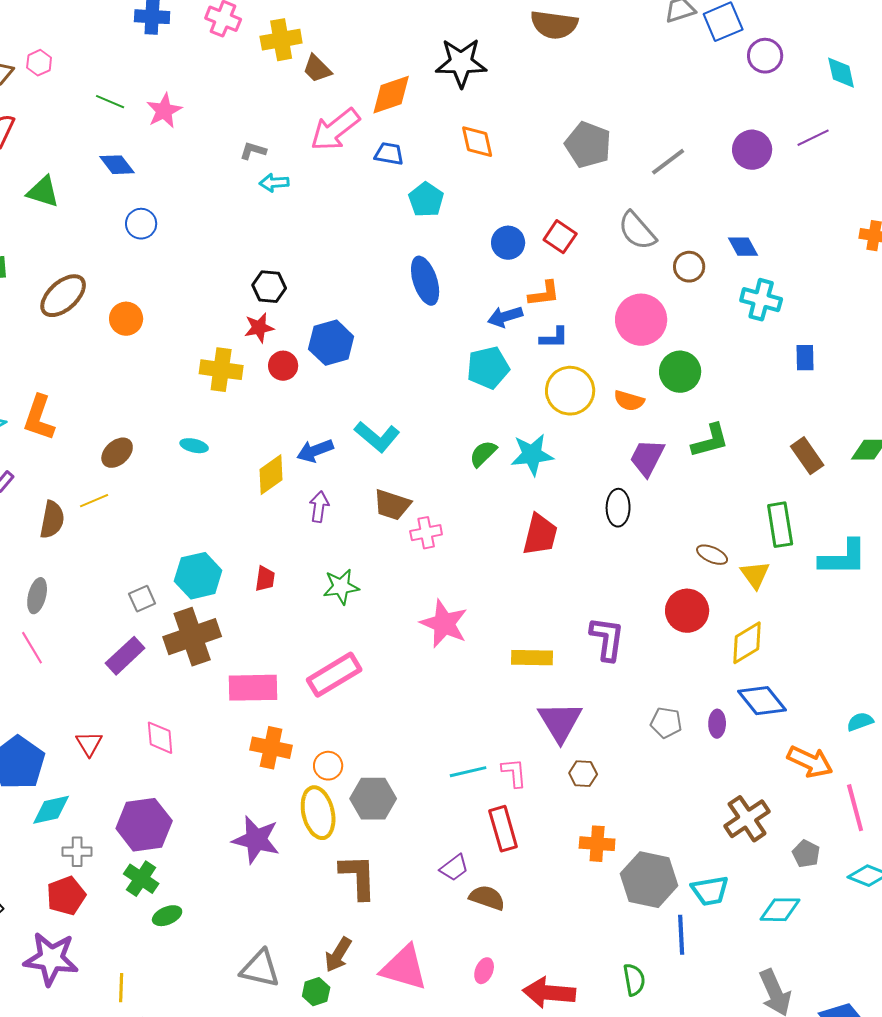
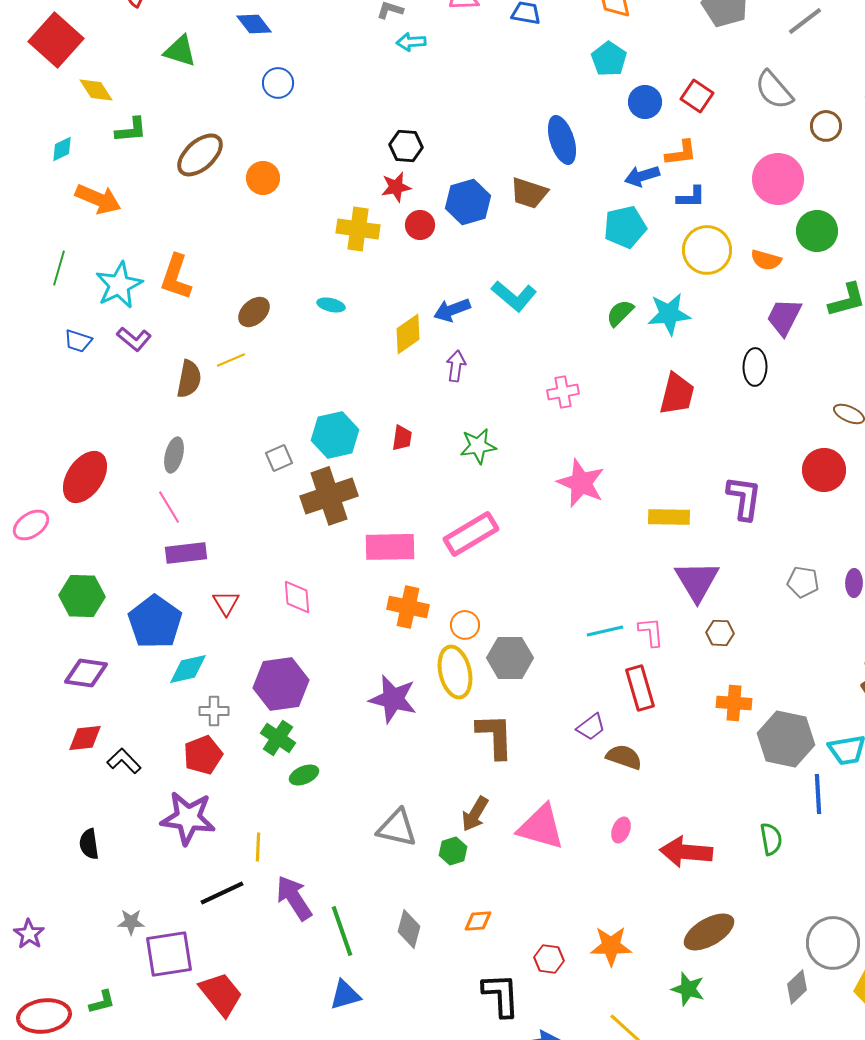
cyan pentagon: (426, 200) -> (609, 59), moved
brown trapezoid: (392, 505) -> (529, 193), moved
purple rectangle: (125, 656) -> (186, 553), moved, turned 36

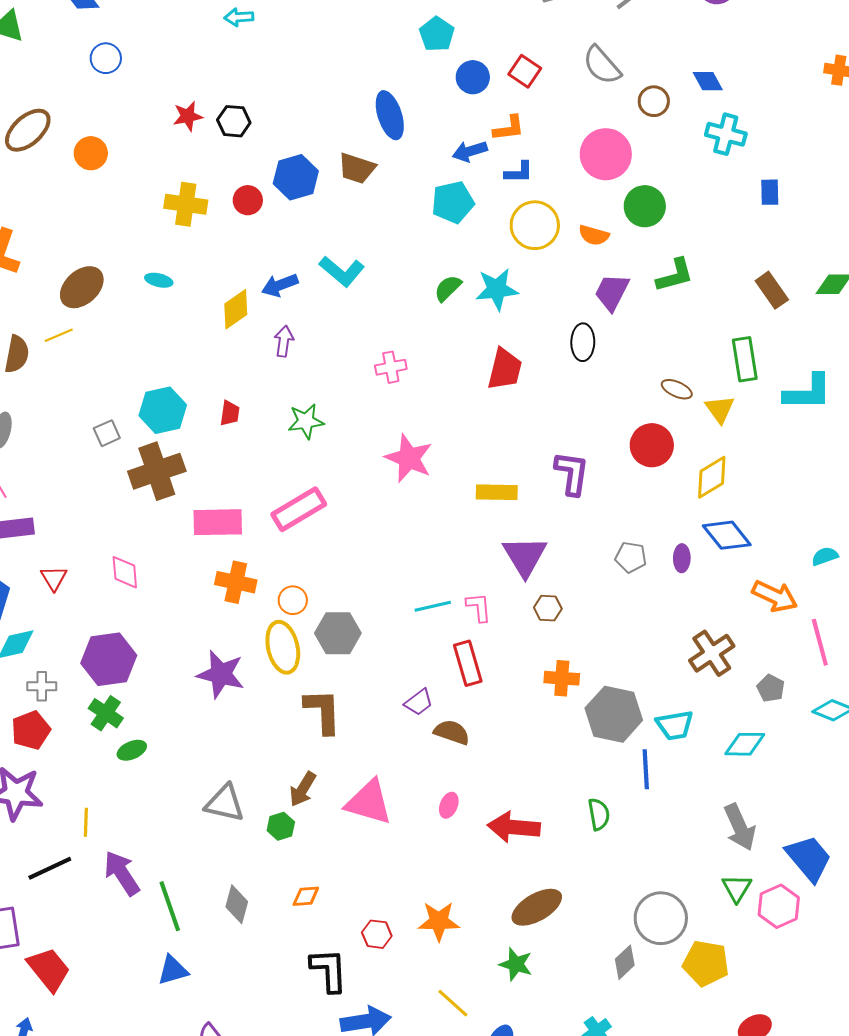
red star: (396, 187) -> (188, 116), moved
brown ellipse: (254, 312) -> (82, 287), size x1.4

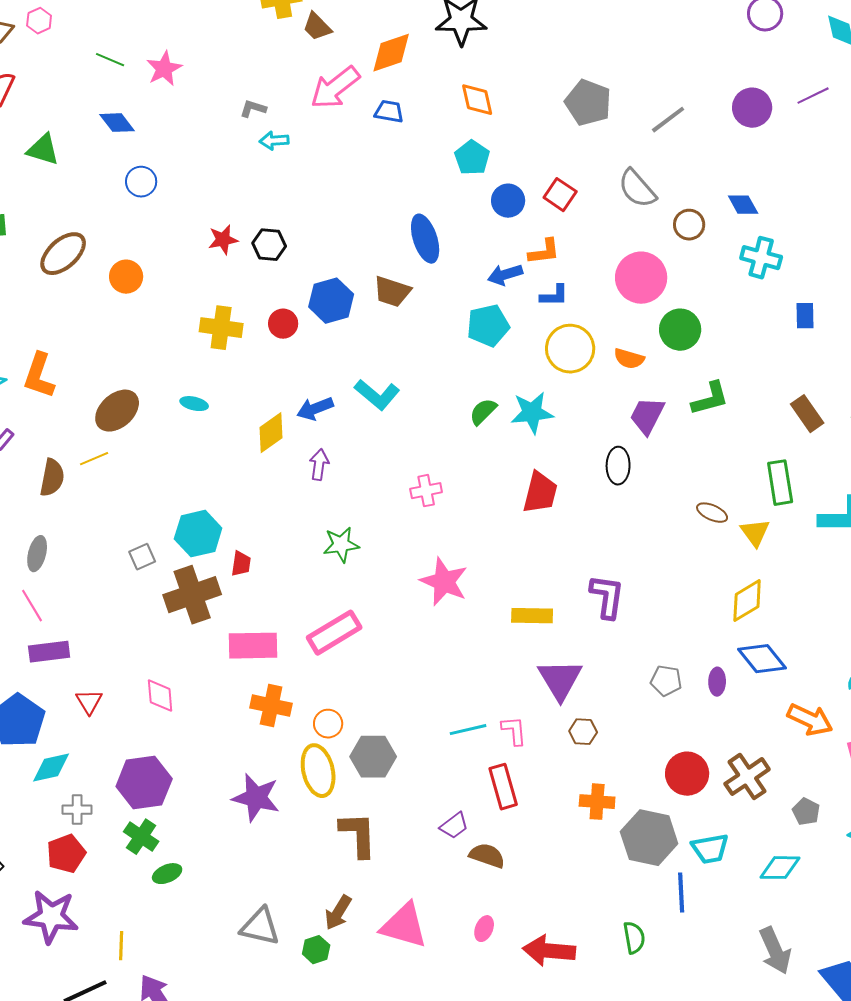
red trapezoid: (230, 413) -> (241, 564), moved
red circle: (652, 445) -> (687, 774), moved

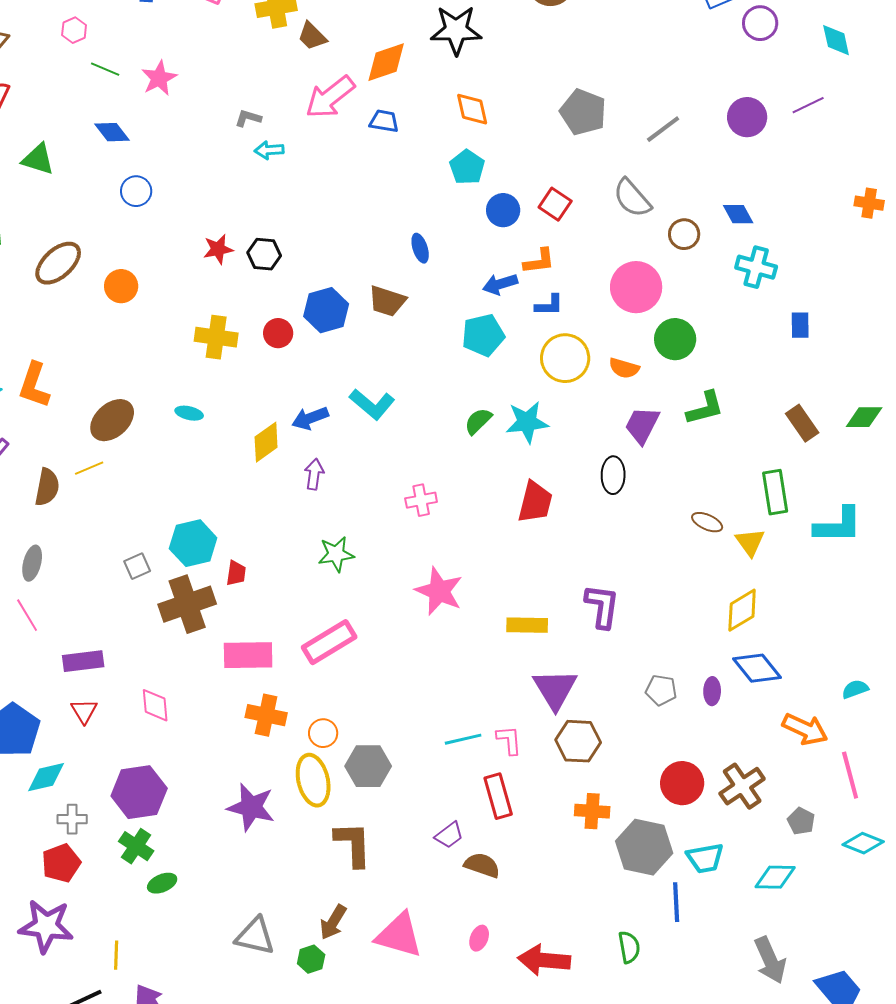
pink hexagon: (39, 21) -> (74, 30), moved
blue ellipse: (425, 239) -> (420, 248), size x0.6
purple rectangle: (49, 652) -> (83, 661), moved
brown hexagon: (583, 732) -> (578, 741), size x1.6

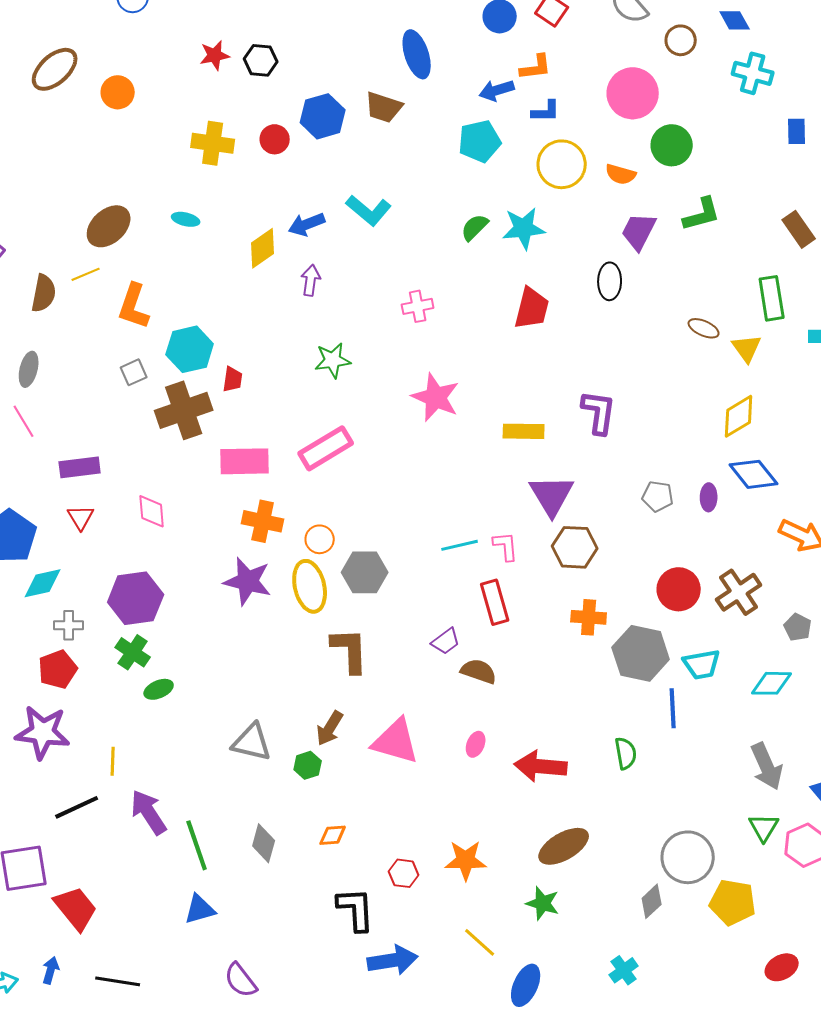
blue ellipse: (420, 248) -> (417, 54), size x1.6
orange L-shape: (34, 385) -> (134, 306), moved
purple star: (251, 807) -> (248, 581), moved

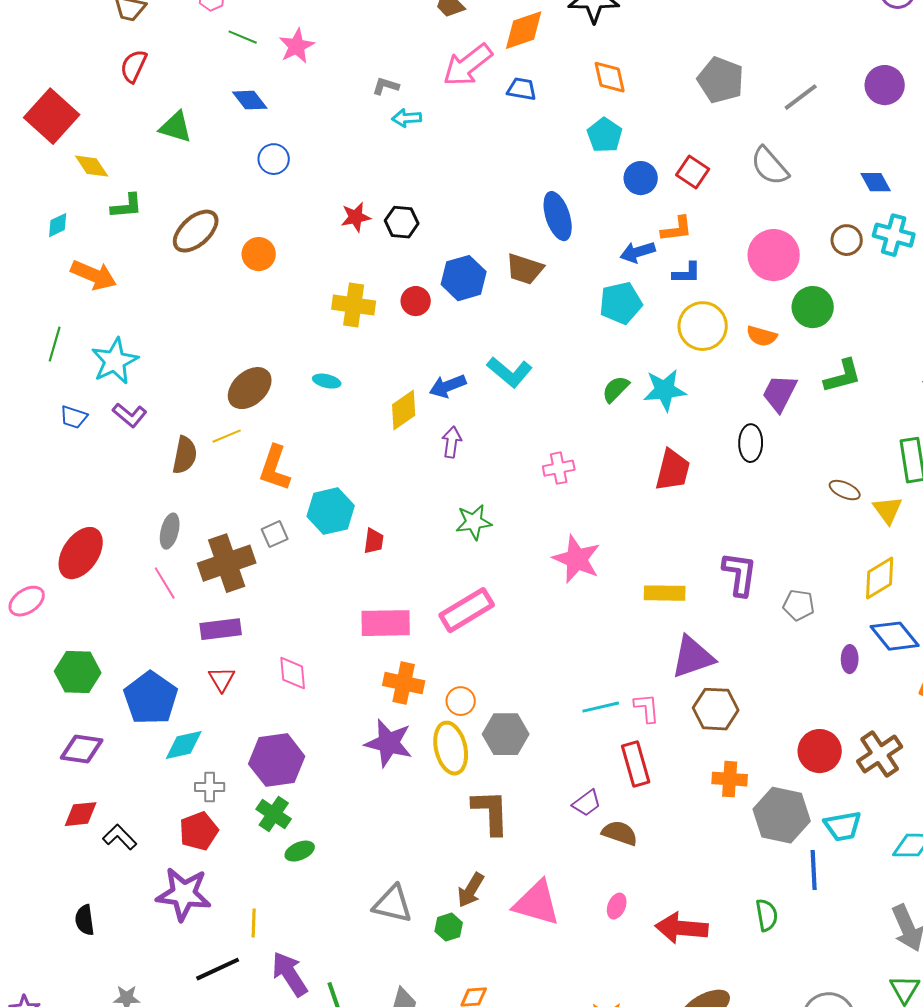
brown circle: (681, 40) -> (847, 240), moved
brown cross: (184, 410) -> (227, 563), moved
purple triangle: (552, 495) -> (693, 657), turned 42
gray pentagon: (658, 496) -> (799, 605), moved

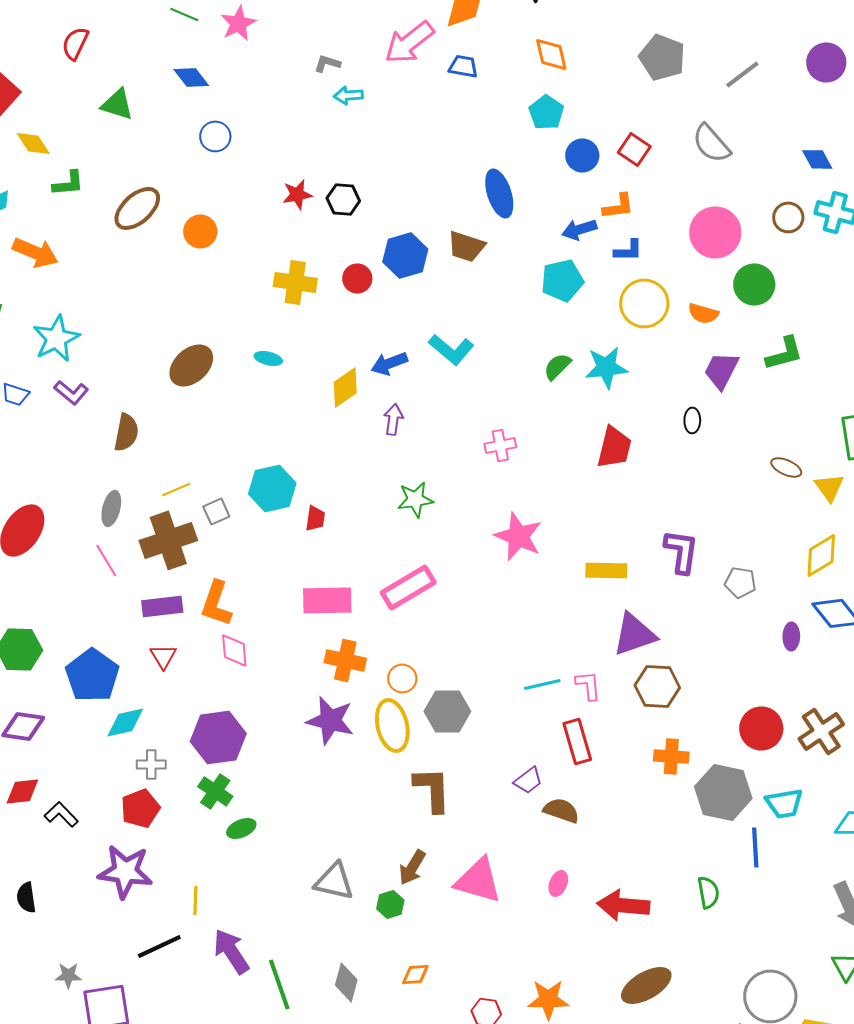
yellow line: (227, 436) -> (176, 489), moved
black ellipse: (751, 443) -> (692, 420), size x0.7
orange L-shape: (275, 468) -> (216, 603), moved

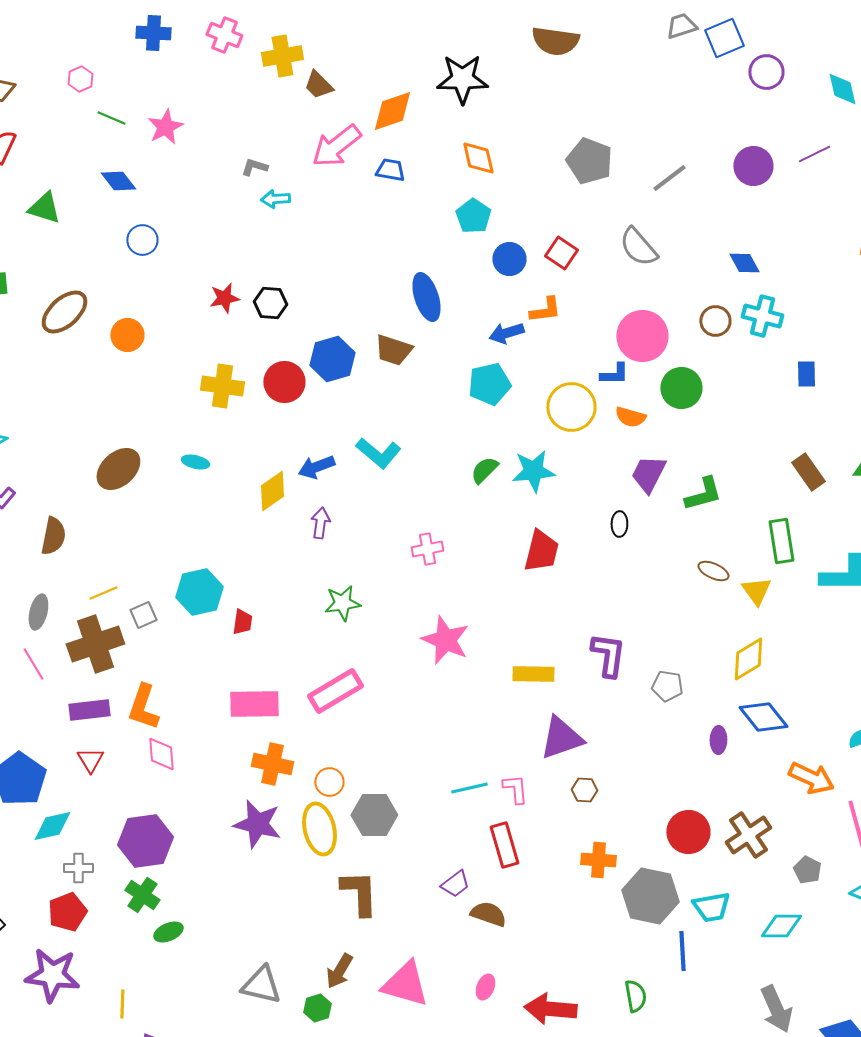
blue L-shape: (628, 250) -> (614, 374), moved
red circle: (357, 278) -> (284, 382), size x1.4
green L-shape: (784, 353) -> (703, 494), moved
brown hexagon: (657, 686) -> (584, 790), size x0.6

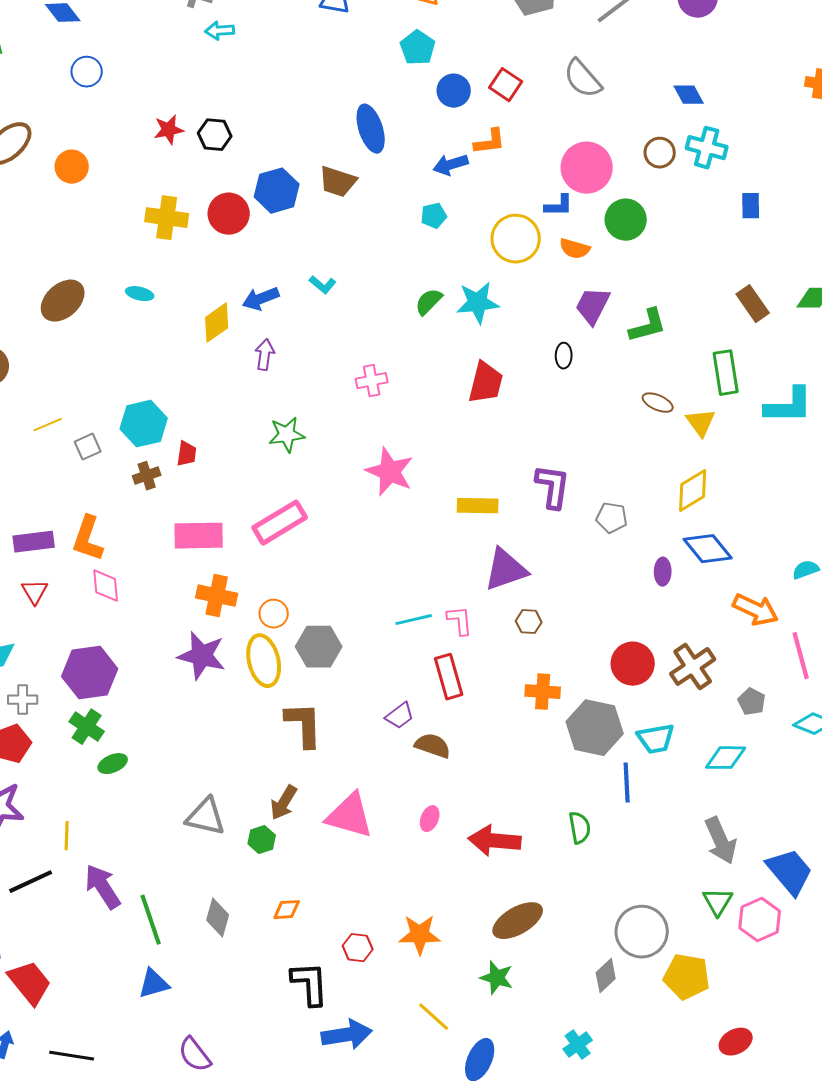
cyan pentagon: (489, 384) -> (434, 216), size x0.6
cyan L-shape: (378, 453) -> (323, 285), size x0.6
brown cross: (95, 644) -> (147, 476), moved, size x0.5

